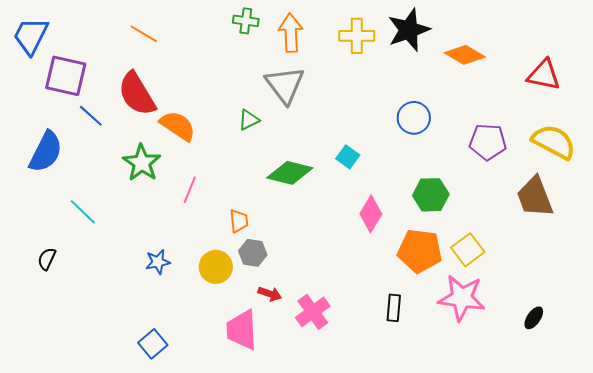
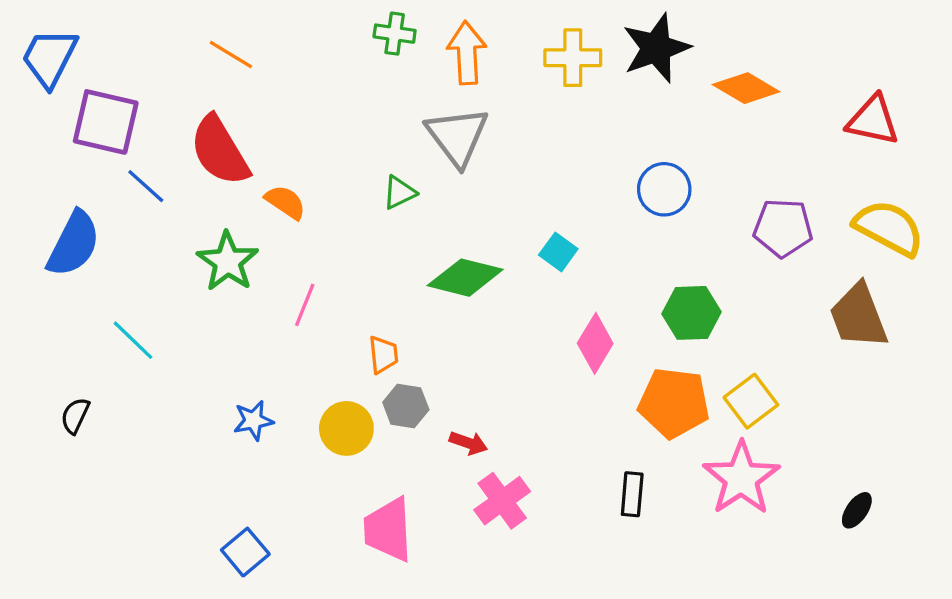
orange semicircle: (178, 126) -> (285, 202), size x0.7
red arrow: (270, 294) -> (468, 443), moved
pink star: (462, 298) -> (741, 478), turned 30

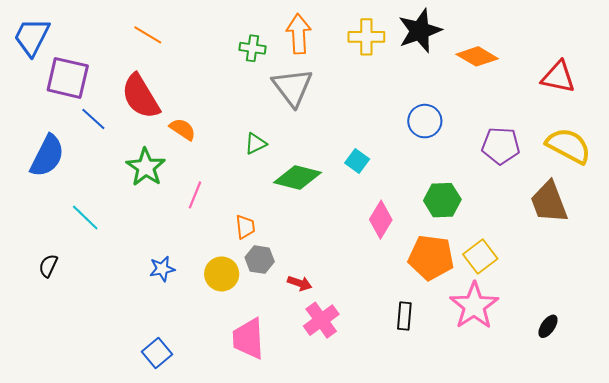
green cross: (395, 34) -> (252, 48), moved
green triangle: (399, 193) -> (256, 144), moved

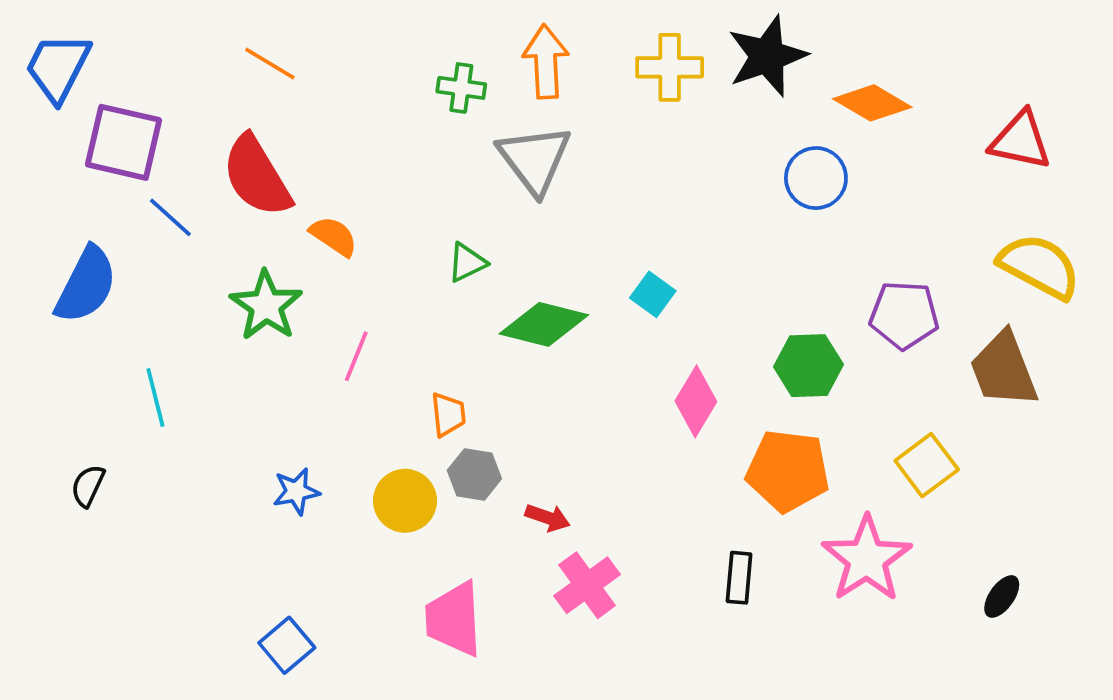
blue circle: (425, 121) -> (816, 178), moved
purple pentagon: (501, 146) -> (904, 315), moved
cyan line: (85, 218) -> (155, 398), turned 32
yellow square: (480, 257) -> (927, 465), moved

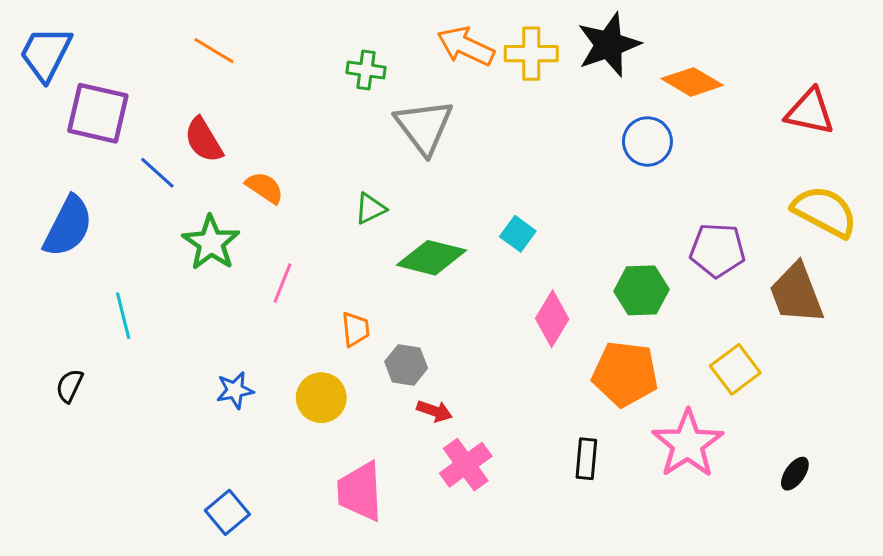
orange arrow: (546, 62) -> (466, 46), moved, turned -62
red semicircle: (257, 176) -> (204, 140), size x0.7
blue line: (170, 217) -> (157, 173), moved
gray hexagon: (474, 475) -> (406, 365), moved

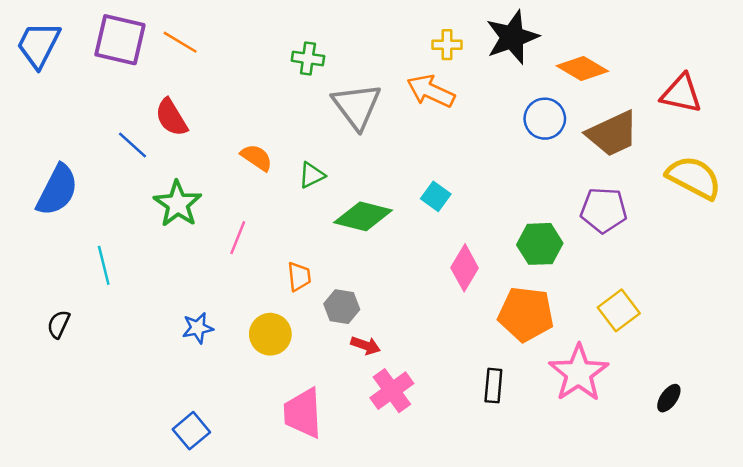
orange arrow: (466, 46) -> (431, 91), moved
yellow cross: (531, 54) -> (447, 45), size x0.7
purple square: (98, 113) -> (120, 40), moved
orange semicircle: (265, 188) -> (257, 157), moved
brown trapezoid: (796, 293) -> (612, 134), moved, turned -94

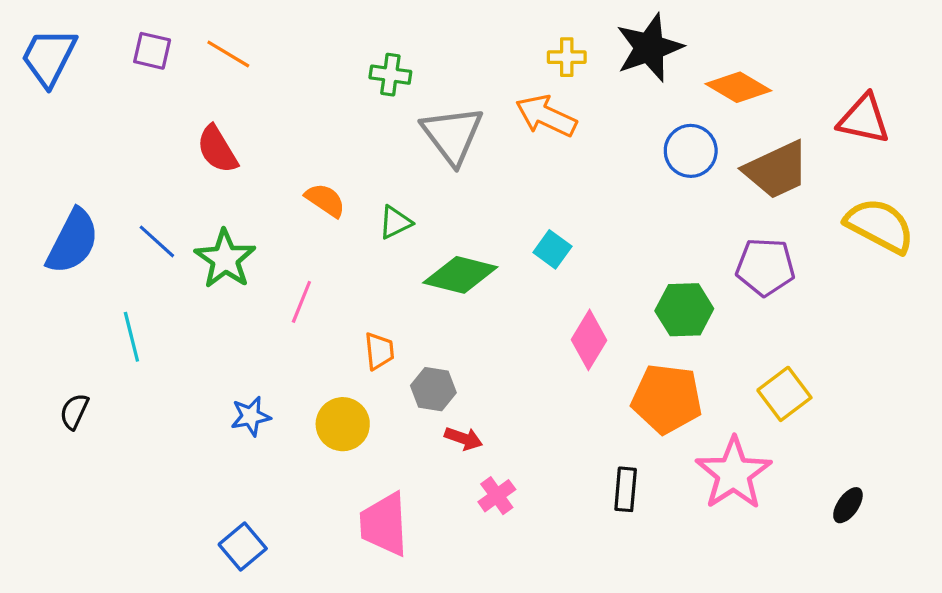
purple square: (120, 40) -> (152, 51), size x0.6
blue line: (132, 145) -> (157, 241), moved
pink cross: (392, 391) -> (497, 496), size x0.7

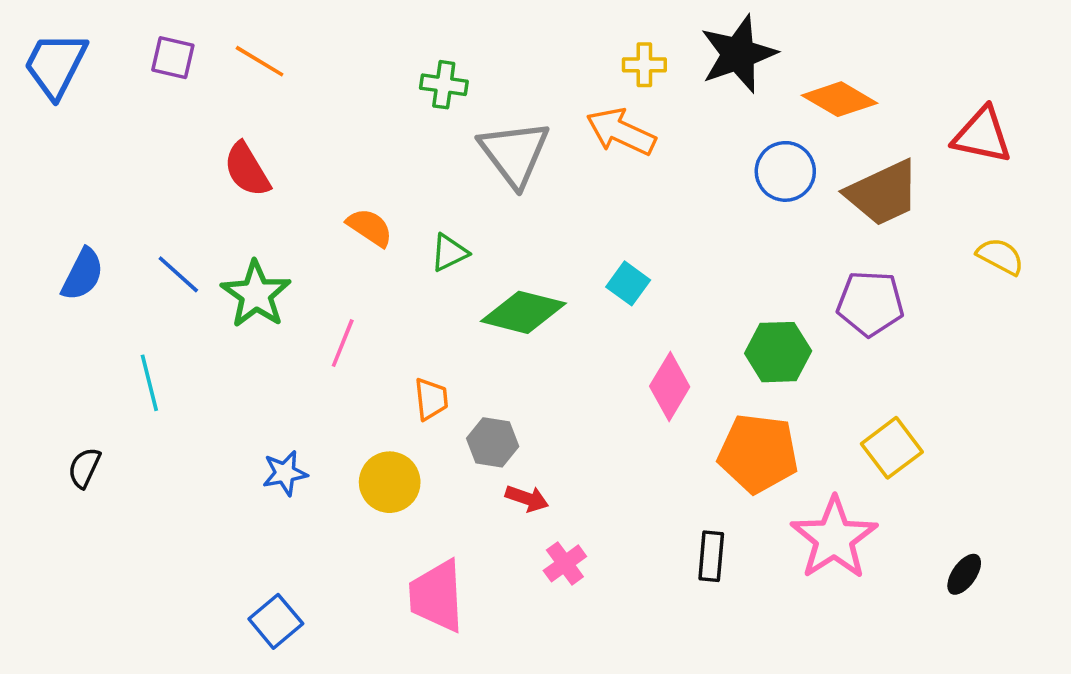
yellow semicircle: (880, 226) -> (1000, 256), size x0.6
blue semicircle: (73, 241) -> (83, 274), size x0.7

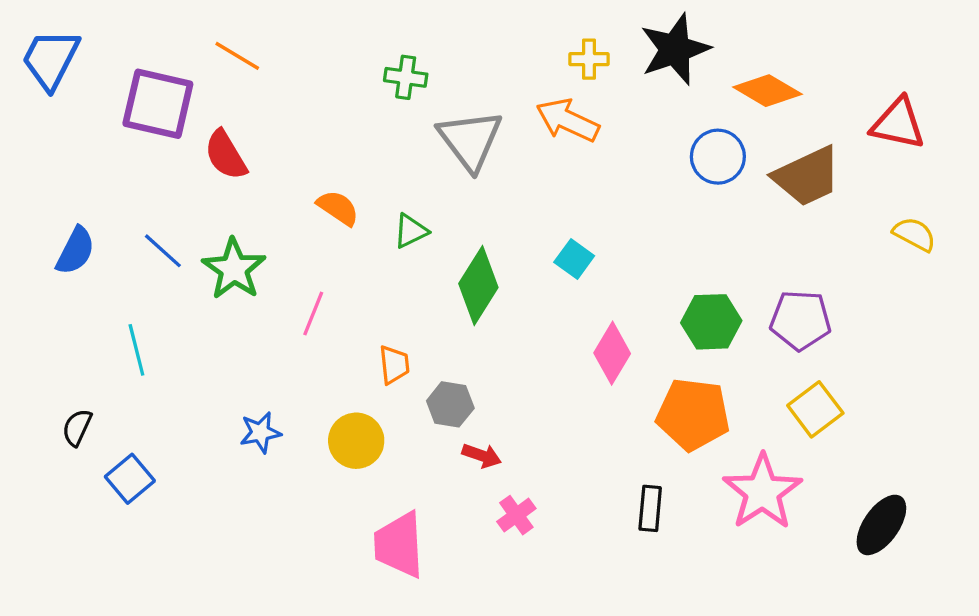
purple square: (173, 58) -> (158, 104), moved, size x1.8
purple pentagon: (870, 303) -> (800, 320), moved
green diamond: (523, 312) -> (478, 285), turned -72
black ellipse: (964, 574) -> (881, 525), size x1.6
blue square: (276, 621) -> (130, 479), moved

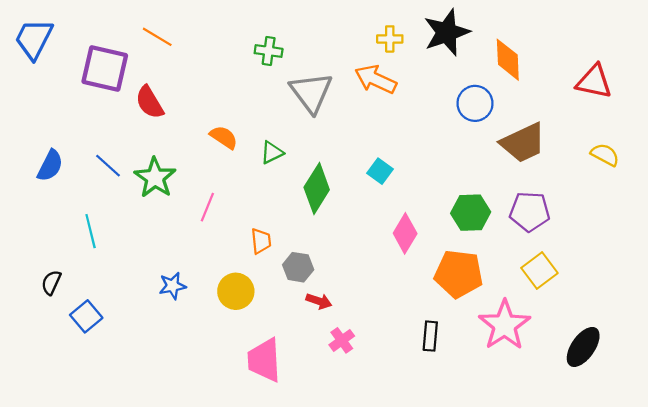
orange diamond: (767, 91) -> (508, 60), turned 57
brown trapezoid: (807, 176) -> (523, 143), moved

